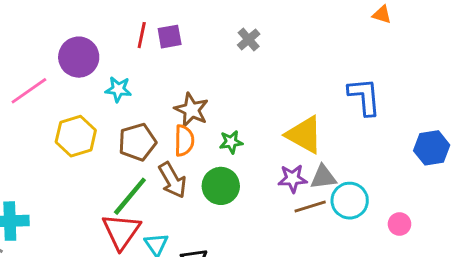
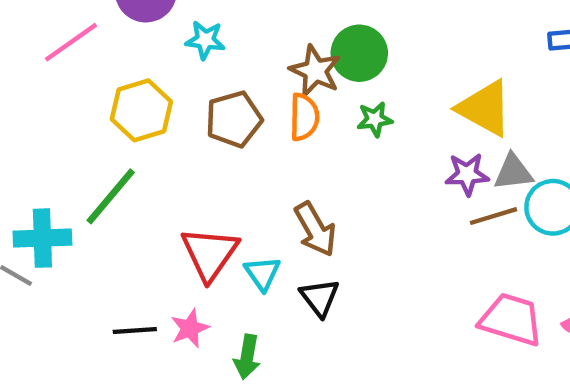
brown arrow: (172, 180) -> (315, 229), moved
green circle: (221, 186) -> (359, 53), moved
green line: (130, 196) -> (111, 196), moved

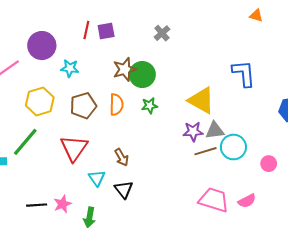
brown star: (315, 71) -> (125, 69), moved, turned 30
brown arrow: (315, 229) -> (122, 157), size x0.7
red triangle: (210, 253) -> (74, 148), moved

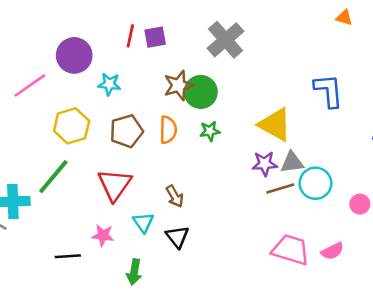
gray cross: (162, 33) -> (225, 40), size x1.8
pink star: (63, 204) -> (103, 235), moved, turned 30

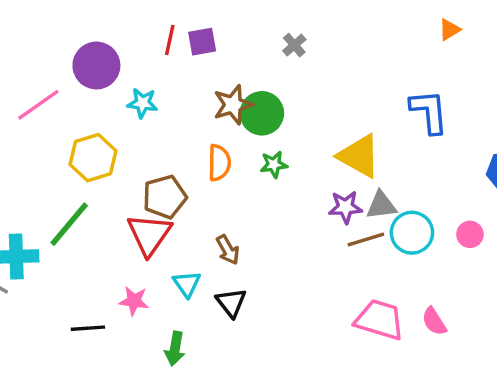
orange triangle: (344, 18) -> (449, 30), moved, turned -48
gray cross: (225, 40) -> (294, 45), size x0.5
brown pentagon: (126, 131) -> (165, 197), moved
pink circle: (360, 204) -> (470, 234), moved
pink semicircle: (332, 251) -> (434, 321), turned 85

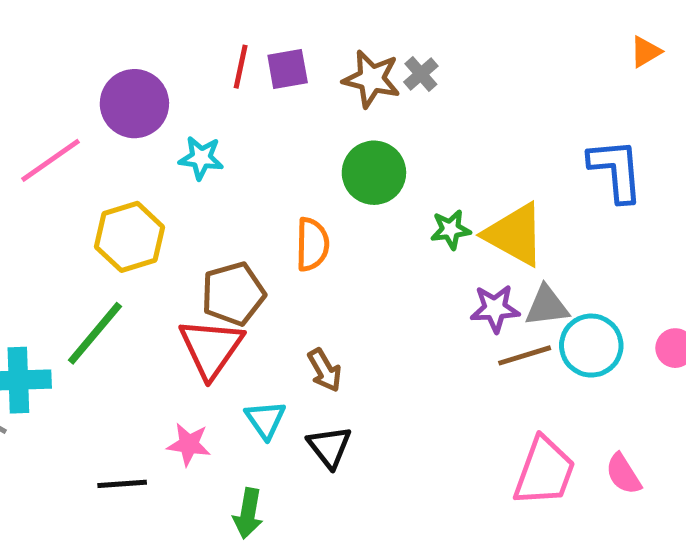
brown star: (233, 105) -> (371, 79), moved, turned 30
green star: (274, 164) -> (451, 230), moved
pink trapezoid: (380, 320) -> (544, 471), turned 93

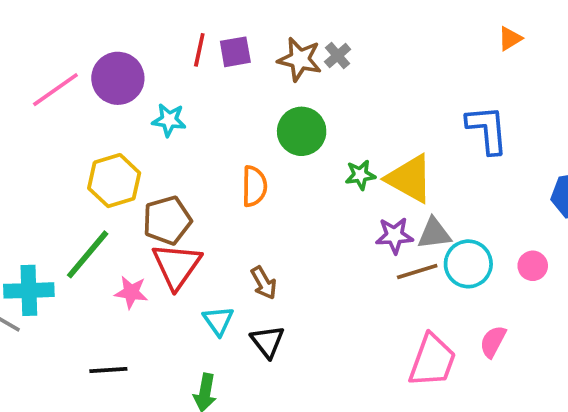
pink line: (50, 160) -> (55, 90), moved
brown pentagon: (233, 294) -> (167, 220), moved
pink star: (189, 444) -> (131, 292), moved
pink semicircle: (623, 474) -> (493, 342), moved, turned 60

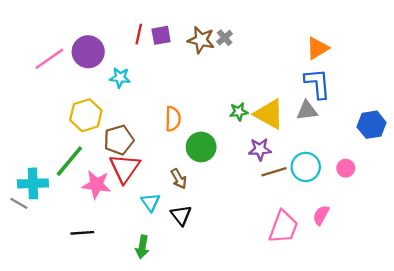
orange triangle: (510, 39) -> (317, 48), moved, size x1.5
green circle: (302, 131) -> (201, 147), moved
gray triangle: (434, 234) -> (307, 111), moved
pink star: (131, 292) -> (96, 185), size x1.4

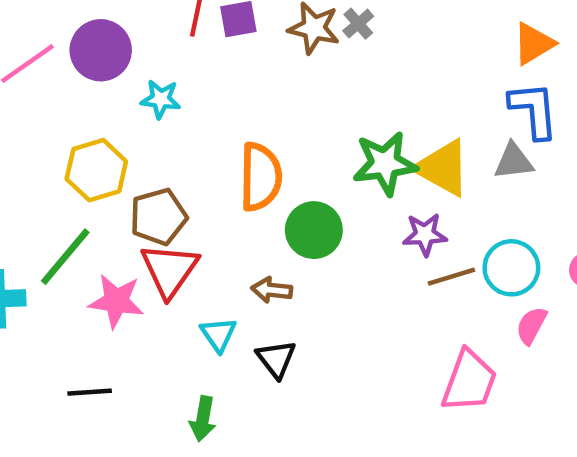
green star: (239, 112) -> (385, 163), size x1.8
orange semicircle: (173, 119) -> (261, 177), size x1.4
brown arrow: (179, 179) -> (272, 290), turned 126
pink semicircle: (321, 215) -> (531, 326), moved

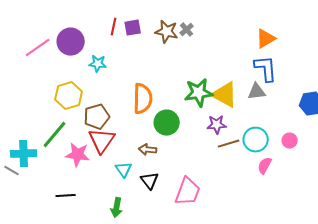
pink trapezoid: (469, 381) -> (188, 192), moved

